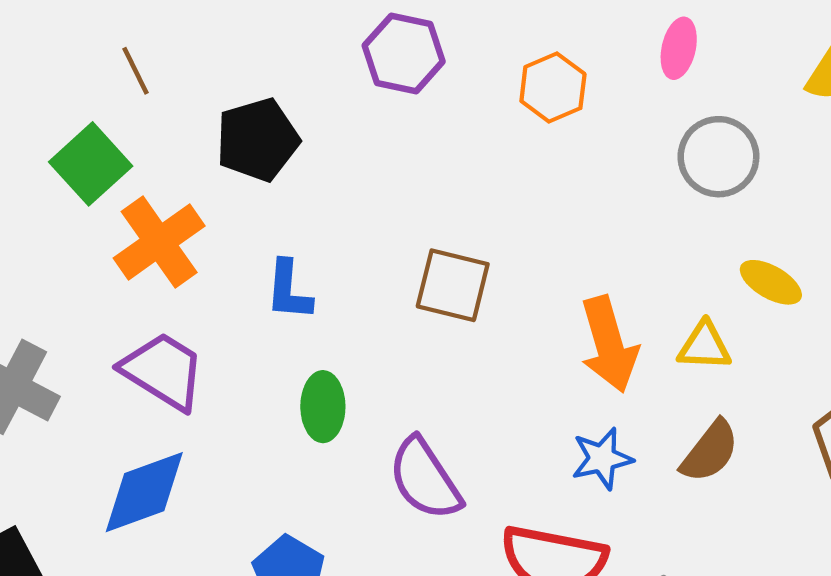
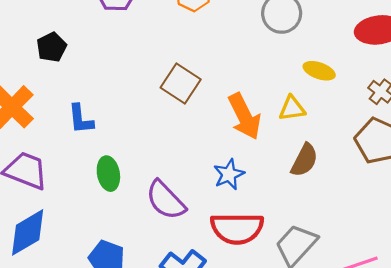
black pentagon: (258, 140) -> (51, 47), size x0.7
brown square: (453, 285) -> (181, 84), moved, turned 30
blue star: (602, 459) -> (229, 174), moved

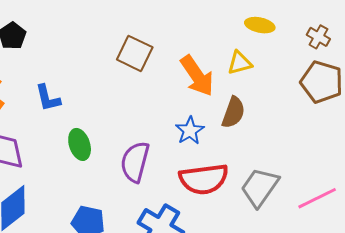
brown semicircle: (304, 160) -> (233, 112), moved
purple semicircle: (166, 200) -> (135, 162), turned 66

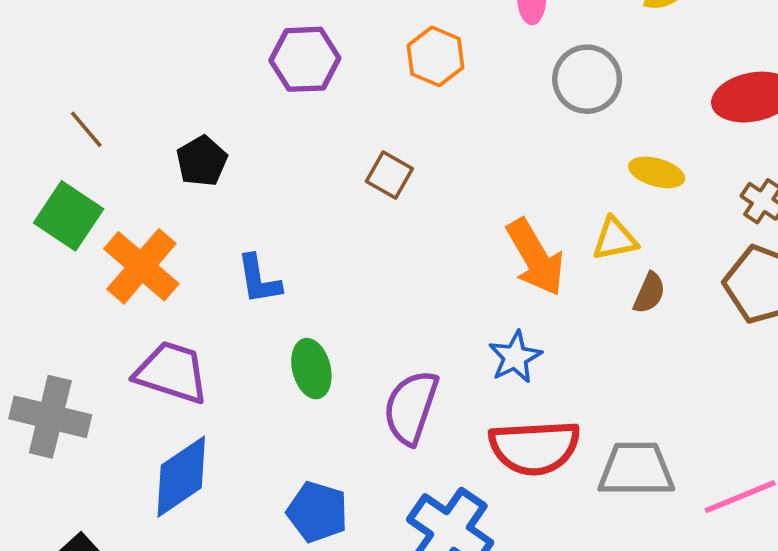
brown square: (135, 53) -> (389, 175), moved, size x0.7
brown semicircle: (233, 112) -> (649, 293), moved, size x0.7
gray trapezoid: (260, 187) -> (636, 469), turned 51

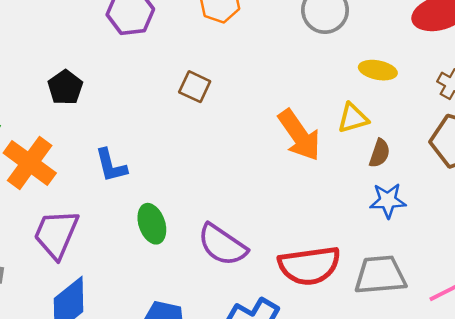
blue star: (515, 357) -> (388, 201), moved, turned 30
purple trapezoid: (172, 372) -> (56, 234), turned -80
purple semicircle: (411, 407) -> (222, 245), turned -70

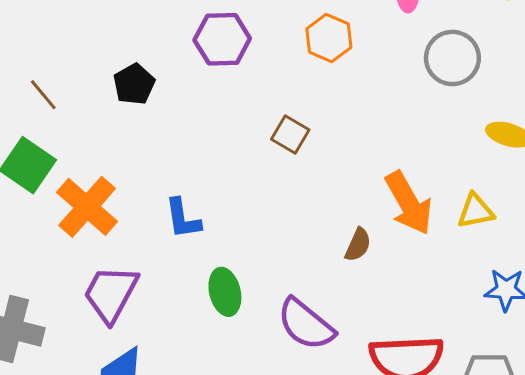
black pentagon: (65, 87) -> (134, 84), moved
yellow triangle: (353, 118) -> (476, 211), moved
brown semicircle: (380, 153) -> (358, 245), moved

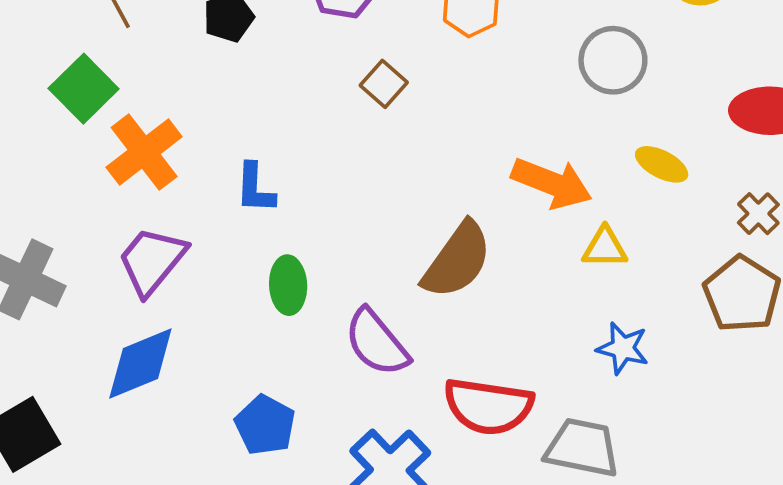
brown square: (290, 135) -> (384, 84), moved
orange arrow: (409, 203) -> (552, 183), moved, turned -50
brown semicircle: (358, 245) -> (457, 260), size x2.0

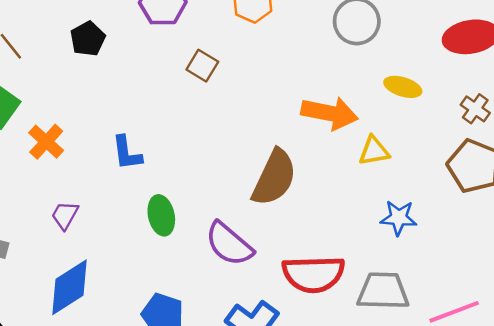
orange cross: (144, 152) -> (46, 142), size x0.7
purple trapezoid: (152, 261) -> (65, 215), size x0.6

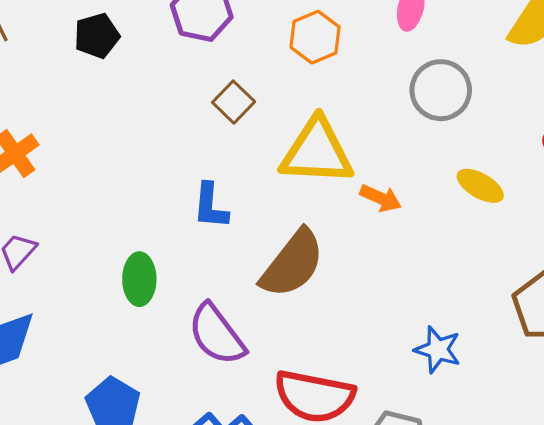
orange arrow: (330, 113) -> (381, 198), size x0.6
yellow triangle: (374, 151) -> (317, 152), moved, size x1.8
blue L-shape: (127, 153) -> (211, 206), moved

